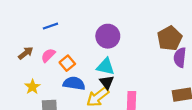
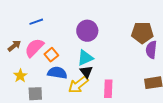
brown pentagon: (170, 38) -> (142, 33), turned 30
pink semicircle: (48, 55) -> (34, 48), size x1.5
cyan triangle: (106, 67) -> (85, 58), turned -36

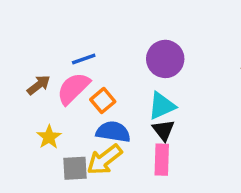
blue line: (36, 22) -> (84, 59), moved
yellow arrow: (78, 85) -> (105, 160), moved
pink rectangle: (108, 89) -> (162, 160), moved

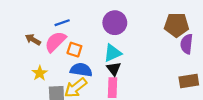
brown arrow: (39, 85) -> (33, 39), turned -112
orange square: (103, 101) -> (74, 50), turned -32

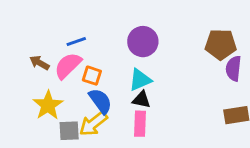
black triangle: (114, 69) -> (141, 100), turned -40
blue semicircle: (81, 70) -> (100, 101), turned 45
yellow star: (40, 73) -> (48, 105), size x1.5

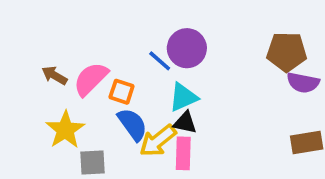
blue line: (76, 42) -> (160, 61), moved, turned 60
purple semicircle: (233, 68) -> (303, 83), turned -85
yellow arrow: (93, 124) -> (158, 141), moved

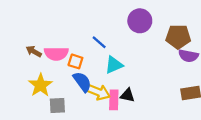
purple circle: (187, 48) -> (140, 21), moved
pink semicircle: (91, 79) -> (56, 54), turned -135
black triangle: (185, 123) -> (127, 95), moved
yellow arrow: (158, 141) -> (98, 92), turned -120

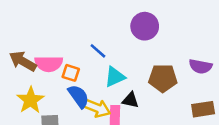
brown pentagon: (178, 37) -> (163, 78), moved
brown arrow: (34, 51) -> (23, 61), size x1.5
black triangle: (127, 95) -> (130, 100), moved

